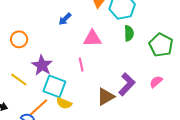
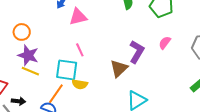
pink triangle: (92, 38) -> (78, 17), moved
purple star: (42, 65) -> (28, 55), moved
pink line: (81, 65) -> (80, 50), moved

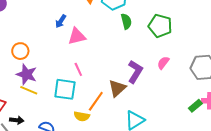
yellow semicircle: (80, 84) -> (82, 116), moved
orange line: (56, 94) -> (96, 101), moved

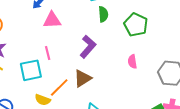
pink semicircle: (163, 63) -> (132, 62), turned -56
purple L-shape: (135, 72) -> (88, 47), moved
cyan square: (65, 89) -> (31, 70), turned -30

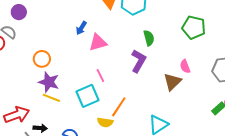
green semicircle: (103, 14) -> (149, 38), moved
green pentagon: (136, 25) -> (194, 27), moved
brown triangle: (83, 78) -> (172, 82), moved

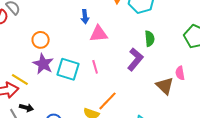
blue arrow: (81, 28) -> (85, 17), turned -48
brown triangle: (172, 82) -> (165, 86), turned -42
cyan square: (88, 96) -> (68, 69), moved, turned 30
yellow line: (51, 98) -> (20, 80), moved

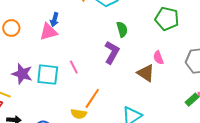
blue arrow: (85, 17) -> (54, 20), turned 32
pink triangle: (99, 34) -> (48, 32), moved
orange circle: (41, 40) -> (11, 28), moved

